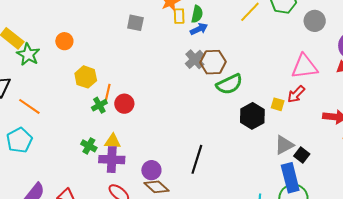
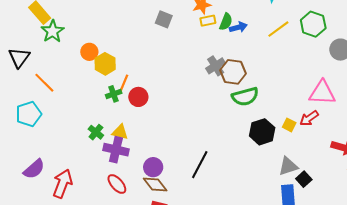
yellow rectangle: (179, 16) -> (208, 21), turned 70
blue arrow: (199, 29) -> (238, 27), moved
orange circle: (64, 41) -> (89, 52), moved

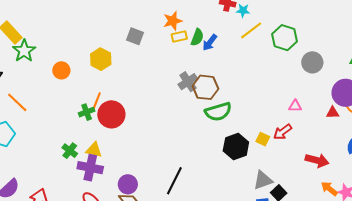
blue arrow: (238, 27) -> (210, 43), turned 144
yellow line: (278, 29) -> (251, 30), moved
yellow hexagon: (105, 64) -> (101, 59), moved
pink triangle: (322, 93) -> (295, 106), size x0.5
red circle: (138, 97) -> (111, 114), size x1.4

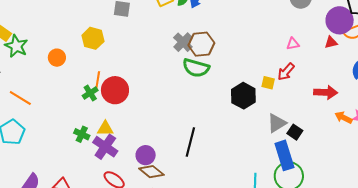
green semicircle: (218, 112) -> (196, 68), moved, turned 44
purple cross: (90, 168) -> (105, 147), turned 35

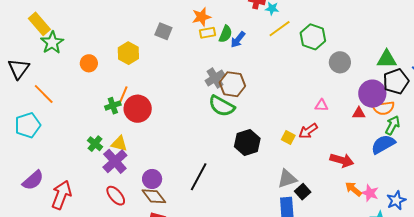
black hexagon: (243, 96) -> (247, 142), moved

